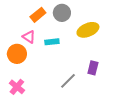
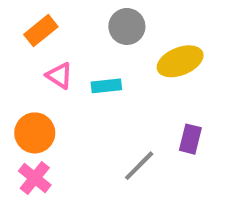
orange rectangle: (38, 15) -> (41, 31), moved
orange circle: (17, 54) -> (35, 133), moved

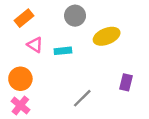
purple rectangle: (190, 139) -> (126, 82), moved

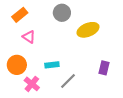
cyan rectangle: (63, 51) -> (52, 65), moved
pink cross: (20, 105) -> (32, 84), moved

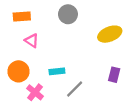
orange rectangle: (20, 15) -> (22, 16), turned 35
yellow ellipse: (88, 30) -> (110, 34), moved

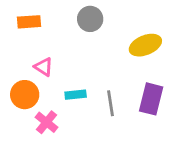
pink triangle: (32, 41) -> (44, 67), moved
purple rectangle: (114, 75) -> (151, 99), size x1.5
gray line: (75, 89) -> (110, 103), moved, turned -54

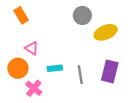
gray circle: (90, 19) -> (82, 15), moved
orange rectangle: (29, 22) -> (21, 15), turned 63

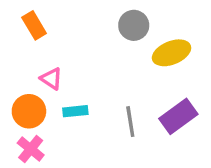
cyan rectangle: (55, 68) -> (75, 111), moved
purple rectangle: (110, 71) -> (178, 116), turned 40
pink cross: (34, 88) -> (31, 149), moved

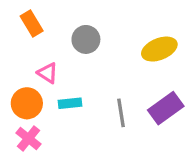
gray circle: (134, 25) -> (86, 39), moved

